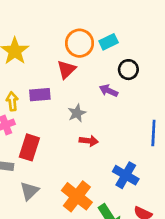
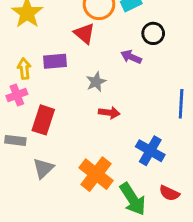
red triangle: (66, 70) -> (84, 33), turned -36

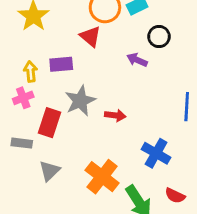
gray star: (96, 82) -> (80, 101), moved, size x1.5

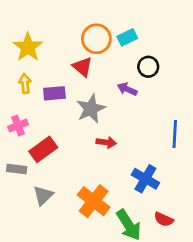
yellow arrow: (31, 72) -> (25, 84), moved
gray star: (80, 101) -> (91, 109), moved
red rectangle: (50, 123) -> (43, 149), turned 36

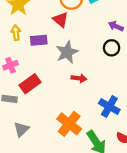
black circle: (148, 67) -> (112, 48), moved
purple arrow: (127, 89) -> (116, 26), moved
gray triangle: (43, 196) -> (21, 129), moved

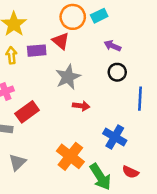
purple arrow: (116, 26) -> (112, 46), moved
purple rectangle: (39, 40) -> (37, 51), moved

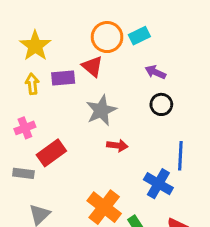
blue line: (140, 99) -> (180, 156), moved

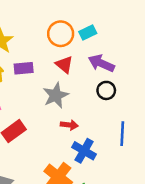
red triangle: (92, 66) -> (64, 65), moved
purple arrow: (155, 72) -> (101, 63), size x1.5
blue cross: (158, 184) -> (84, 151), moved

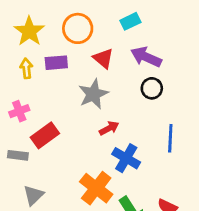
orange circle: (61, 34) -> (78, 28), moved
red arrow: (69, 125) -> (109, 128), turned -35

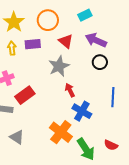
red arrow: (109, 128) -> (70, 90), turned -88
gray triangle: (33, 195) -> (17, 137), turned -42

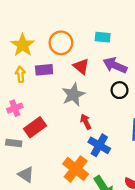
cyan rectangle: (85, 15) -> (103, 37), turned 32

